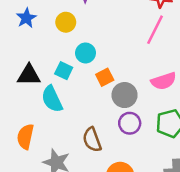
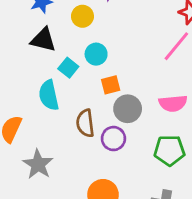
black triangle: (29, 75) -> (43, 40), moved
purple circle: (130, 123) -> (113, 139), moved
brown semicircle: (92, 140) -> (85, 123), moved

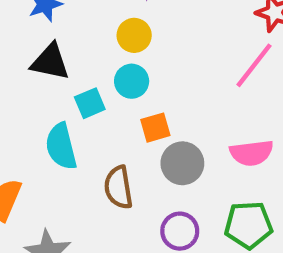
yellow circle: (82, 16) -> (134, 35), moved
cyan square: (68, 68) -> (90, 103), turned 30
purple circle: (113, 139) -> (180, 231), moved

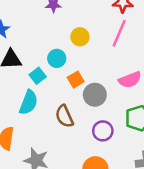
yellow circle: (134, 35) -> (80, 37), moved
cyan semicircle: (61, 146) -> (29, 102), turned -130

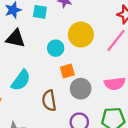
yellow circle: (80, 37) -> (81, 35), size x1.5
cyan square: (38, 76) -> (40, 12), moved, turned 32

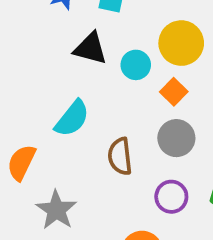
black triangle: (15, 39) -> (90, 48), moved
orange square: (67, 71) -> (174, 92), moved, turned -32

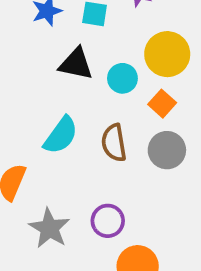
brown semicircle: (120, 156) -> (114, 143), moved
purple circle: (171, 197) -> (108, 221), moved

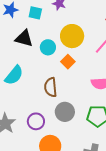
brown semicircle: (114, 143) -> (51, 87), moved
gray circle: (167, 150) -> (65, 112), moved

